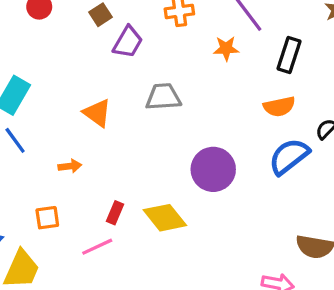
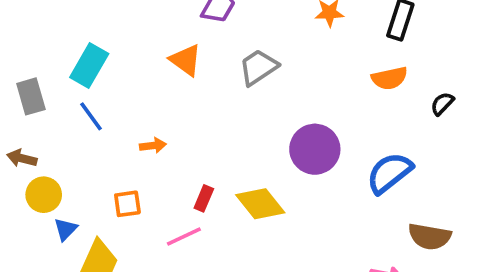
gray trapezoid: (163, 97) -> (258, 67), turned -30
orange triangle: (97, 113) -> (186, 60), moved
blue semicircle: (289, 156) -> (389, 173), moved

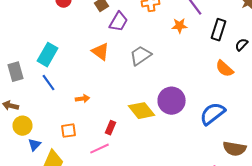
orange semicircle: (389, 78) -> (224, 69), moved, turned 54
black semicircle: (442, 104) -> (242, 45), moved
yellow diamond: (260, 204) -> (142, 111), moved

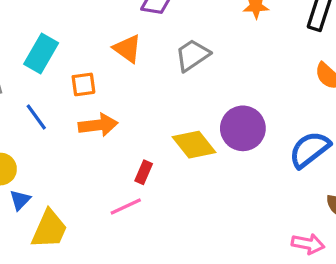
blue line: (48, 83) -> (36, 117), moved
orange arrow: (82, 99) -> (98, 125), size x1.6
orange square: (68, 131) -> (83, 84), moved

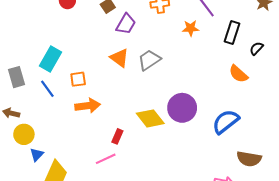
orange triangle: (127, 49) -> (119, 58), moved
blue line: (36, 117) -> (47, 89), moved

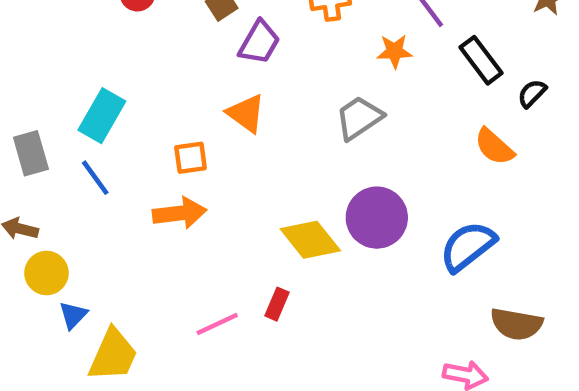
black rectangle: (232, 32) -> (481, 60), turned -55
gray trapezoid: (149, 60) -> (359, 118), moved
orange square: (78, 79) -> (191, 158), moved
red rectangle: (117, 136) -> (277, 304), moved

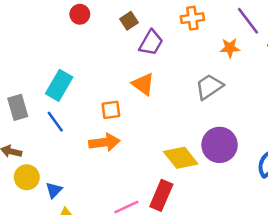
red rectangle: (277, 304) -> (161, 195), size x1.6
blue triangle: (73, 315) -> (54, 190), moved

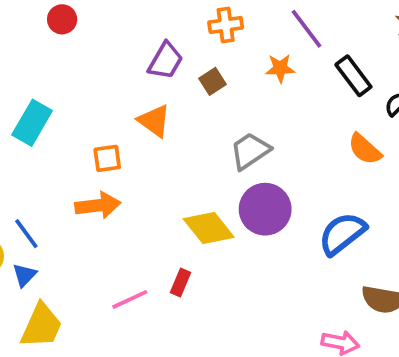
brown square: (129, 21) -> (212, 81), moved
gray trapezoid: (209, 87) -> (250, 151), moved
blue line: (55, 122) -> (26, 234), moved
red rectangle: (161, 195) -> (181, 283), size x0.6

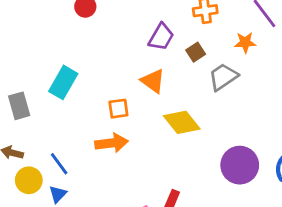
gray trapezoid: (250, 151) -> (223, 77), moved
purple circle: (265, 209) -> (240, 165), moved
yellow diamond: (209, 228) -> (182, 122), moved

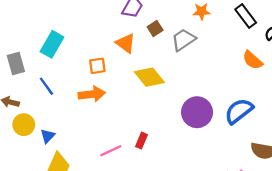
brown square: (196, 52) -> (155, 28), moved
blue line: (59, 164) -> (46, 86), moved

